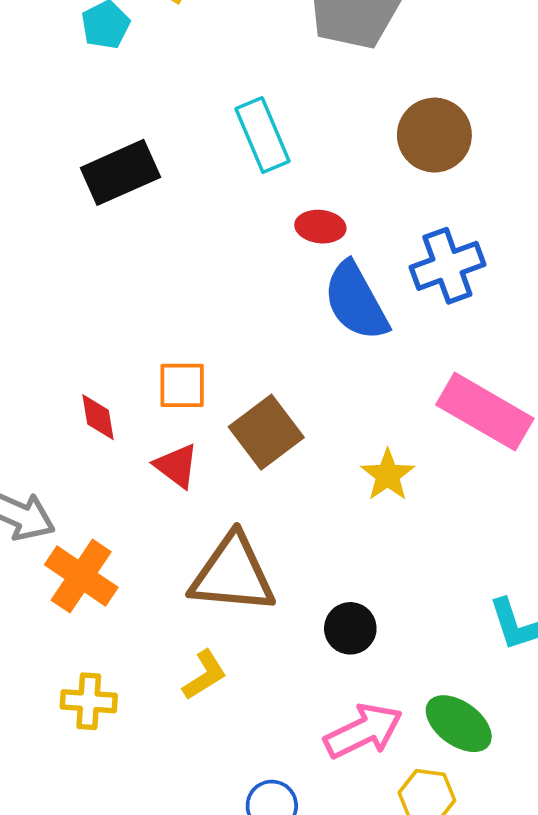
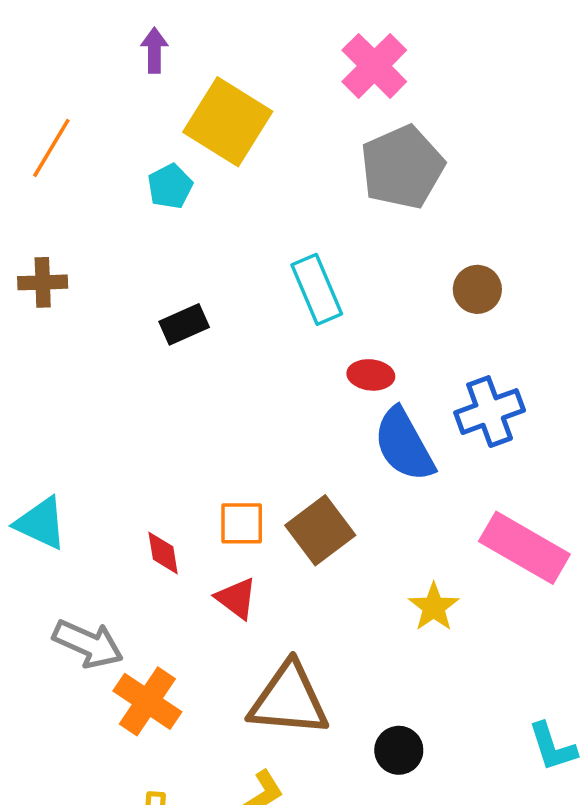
brown circle: (434, 135) -> (477, 289), size x0.7
black rectangle: (120, 172) -> (184, 324), size x0.7
brown square: (266, 432) -> (320, 530), moved

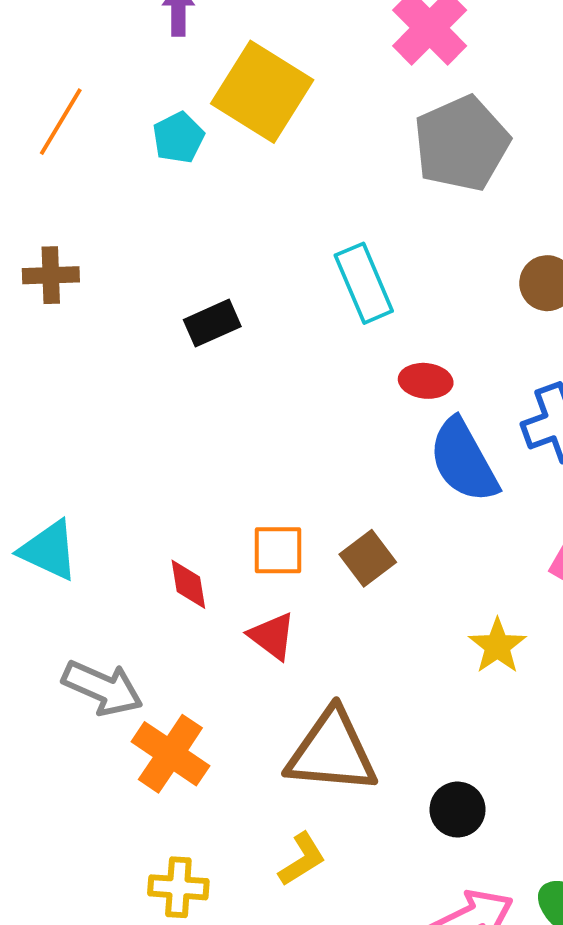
cyan pentagon: (170, 186) -> (178, 138), moved
brown square: (320, 530) -> (368, 558), size x0.7

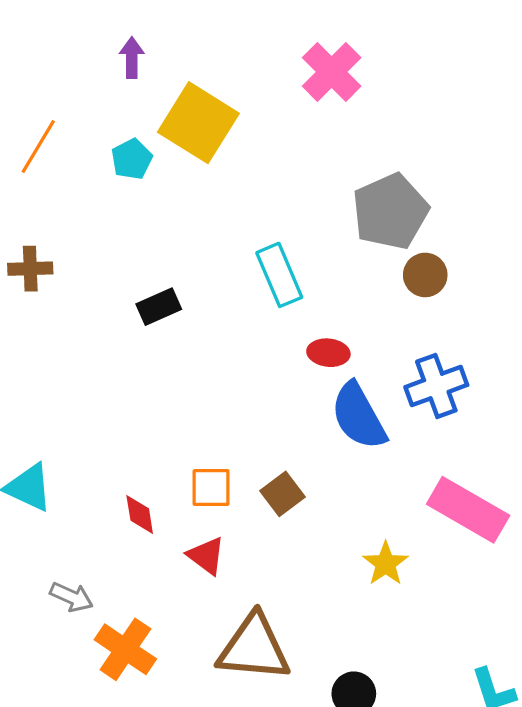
gray pentagon: (462, 144) -> (390, 212), moved
gray arrow: (103, 688) -> (71, 597), size x0.7

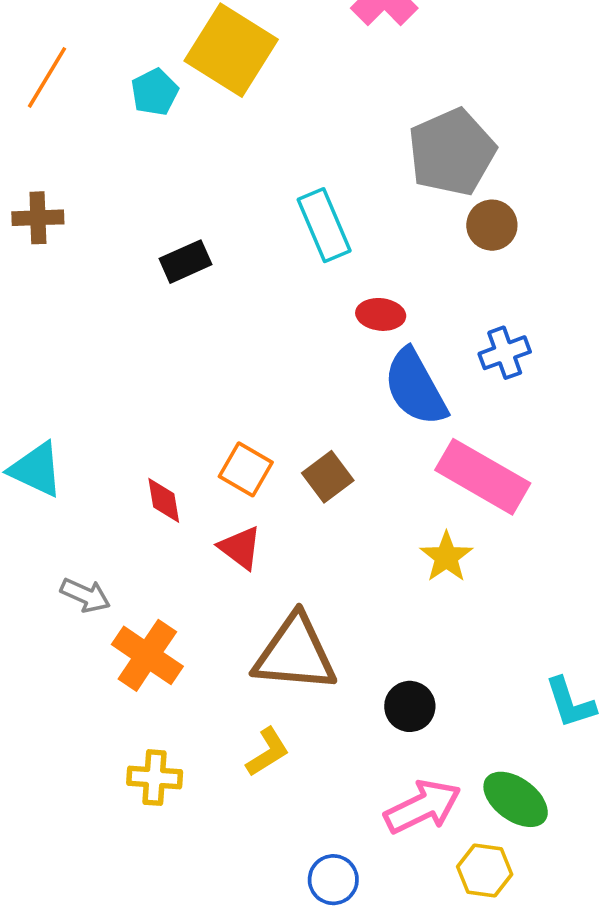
blue cross: (436, 386) -> (505, 353), size x0.7
orange square: (211, 488) -> (246, 469), turned 30
pink rectangle: (468, 510) -> (483, 477), moved

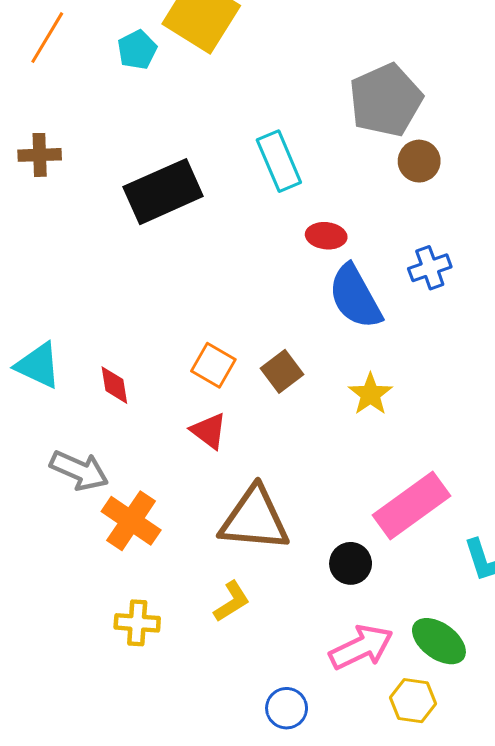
black rectangle: (186, 262) -> (163, 192), size x1.8
pink rectangle: (483, 477) -> (412, 506), moved, turned -66
red diamond: (164, 500) -> (114, 385), moved
yellow star: (446, 557) -> (370, 394), moved
gray arrow: (85, 595) -> (79, 470), size x1.4

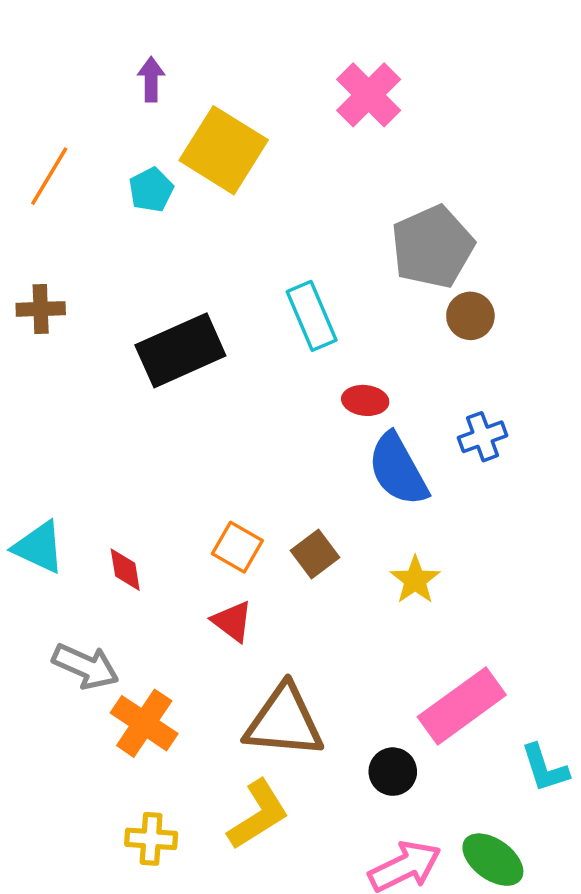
yellow L-shape: (232, 602) -> (258, 815), size x1.5

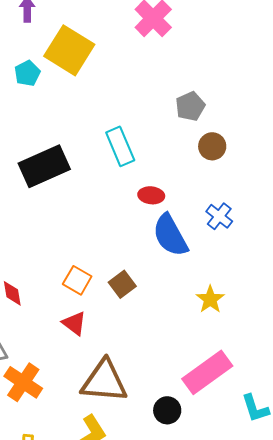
gray pentagon: (432, 247) -> (190, 106), size x0.6
blue cross: (483, 437) -> (219, 216), turned -32
yellow star: (415, 580) -> (210, 299), moved

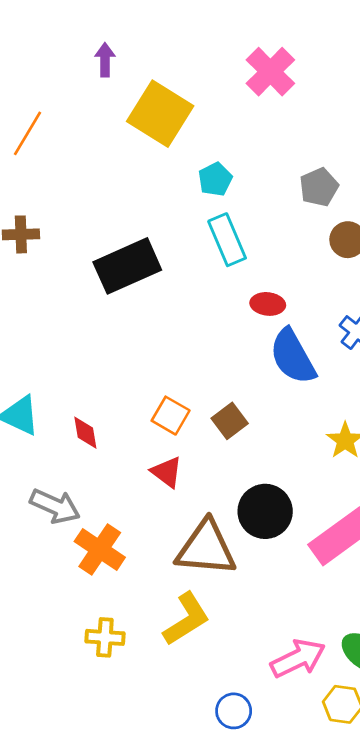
cyan pentagon: (27, 73) -> (215, 179), moved
black circle: (167, 410) -> (265, 511), moved, size x1.5

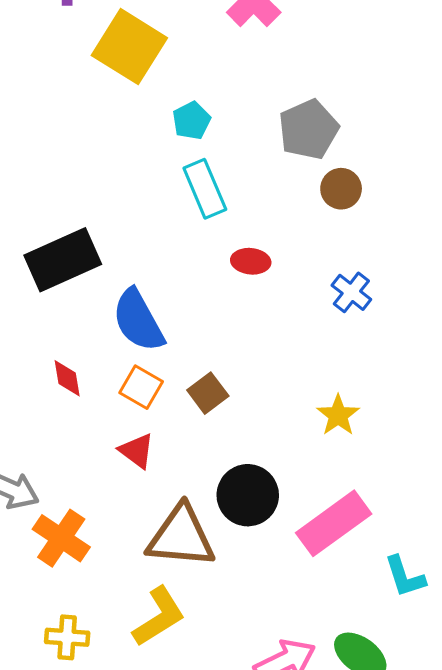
gray pentagon: (319, 187) -> (308, 129), size x1.4
black rectangle: (127, 266) -> (63, 260), moved
blue semicircle: (293, 356) -> (138, 320), moved
red diamond: (85, 433) -> (67, 378), moved

